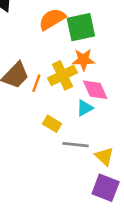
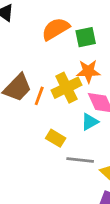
green square: (81, 27) -> (86, 37), size x0.7

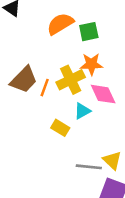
cyan triangle: (90, 122) -> (82, 111), moved
gray line: (80, 160) -> (89, 167), moved

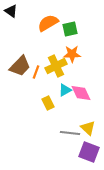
pink diamond: (103, 94) -> (81, 93), moved
yellow rectangle: (60, 128) -> (48, 103), turned 32

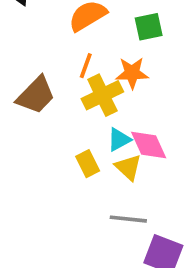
green square: (70, 29) -> (149, 27), moved
orange line: (36, 72) -> (86, 66), moved
yellow triangle: (88, 128) -> (128, 167), moved

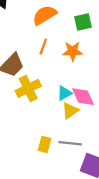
yellow cross: (102, 95) -> (28, 88), moved
yellow rectangle: (88, 164) -> (45, 144), moved, turned 42
yellow triangle: (128, 167) -> (70, 111), turned 42

